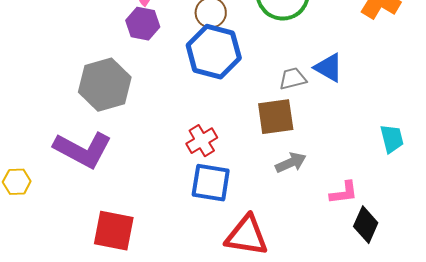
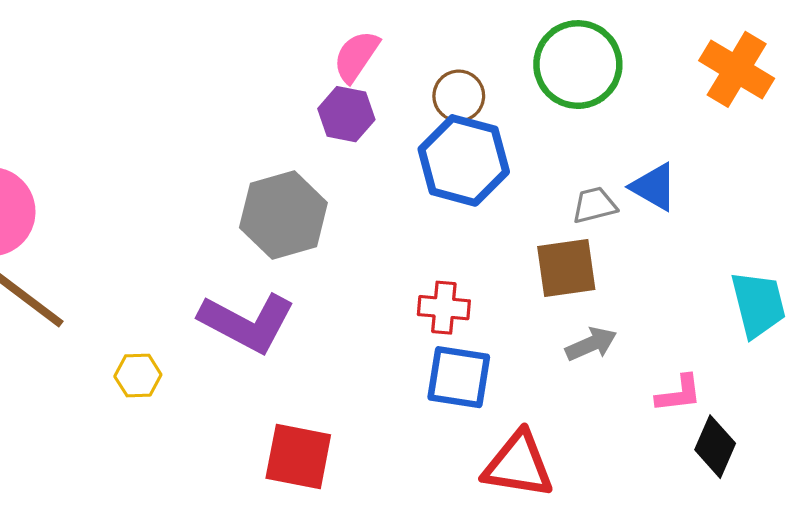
cyan trapezoid: (392, 139) -> (758, 304), size x1.4
red cross: (202, 141) -> (444, 308), turned 36

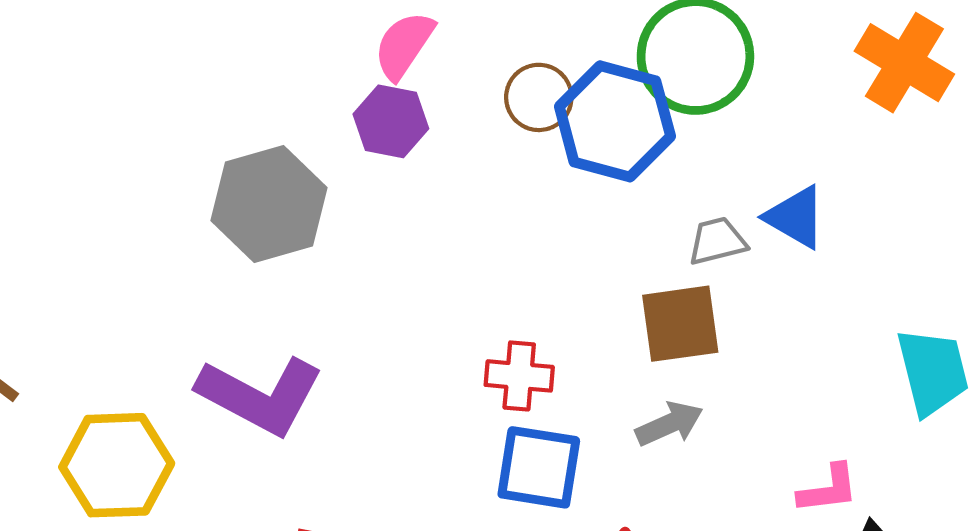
blue hexagon: (464, 160) -> (615, 121), moved
gray hexagon: (283, 215) -> (269, 204), moved
gray arrow: (591, 344) -> (669, 424), moved
yellow hexagon: (138, 375) -> (117, 465), size x1.8

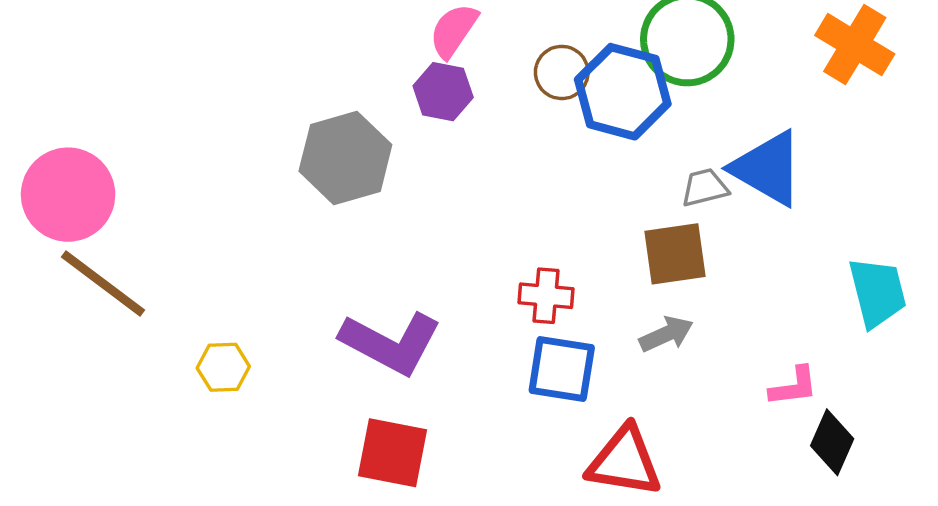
blue triangle: (796, 217) -> (768, 168), size x1.5
purple L-shape: (260, 396) -> (391, 343), moved
yellow hexagon: (117, 465) -> (223, 367), size x0.6

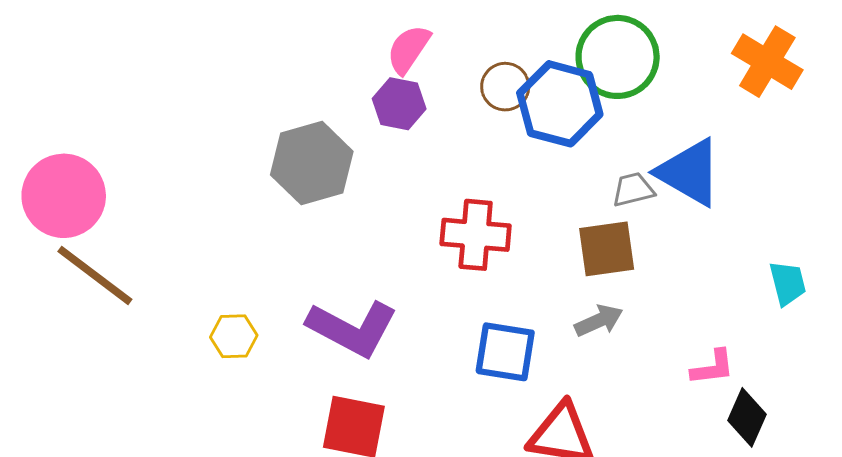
cyan trapezoid: (877, 292) -> (788, 283), size x0.7
red cross: (546, 296) -> (476, 235), moved, size x1.4
yellow hexagon: (223, 367) -> (234, 336), moved

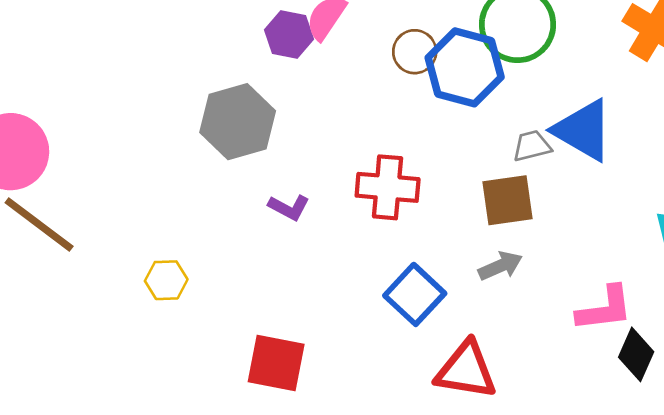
purple hexagon: (399, 104) -> (289, 35), moved
purple L-shape: (352, 328) -> (289, 207), moved, size x0.5
blue square: (505, 352) -> (415, 294), turned 34
pink L-shape: (713, 367) -> (605, 309), size x1.4

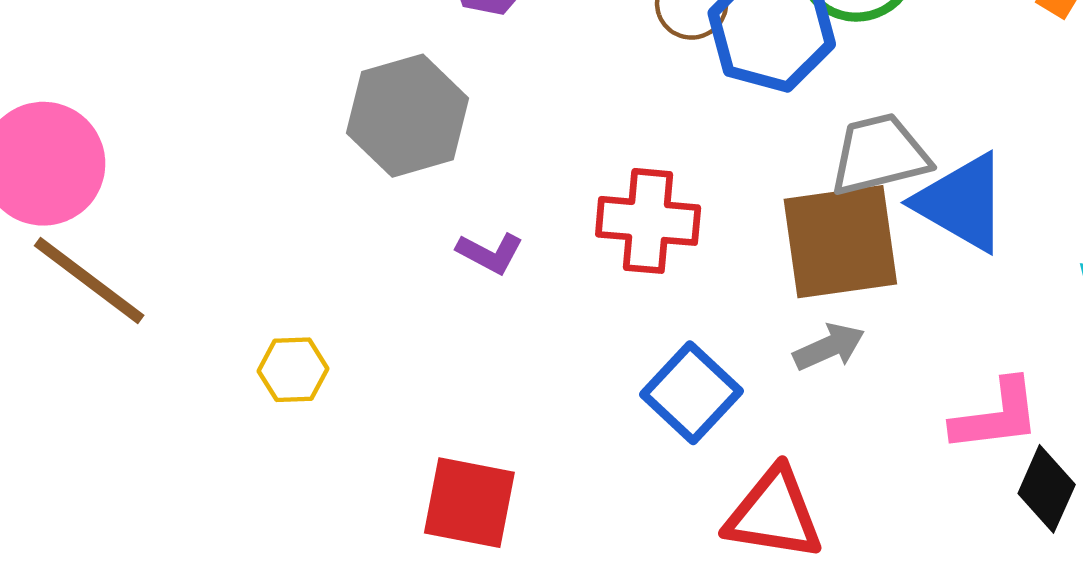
blue triangle: (583, 130) -> (962, 203), moved
gray trapezoid: (532, 146) -> (879, 155), size x1.6
brown square: (508, 200) -> (840, 242), size x1.4

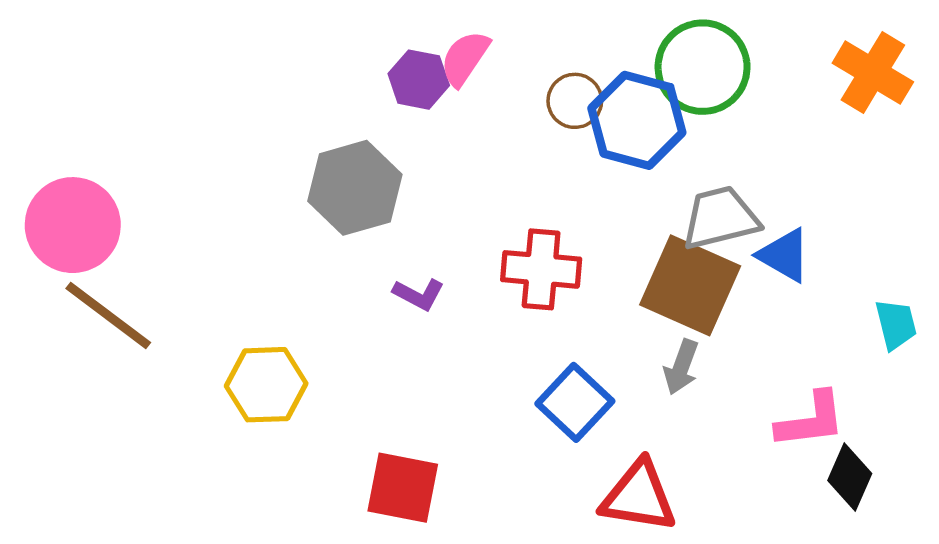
blue triangle: (962, 203) -> (784, 255), size x0.7
brown square: (840, 242) -> (690, 285), turned 32
gray arrow: (829, 347) -> (681, 367), turned 134
yellow hexagon: (293, 370) -> (266, 385), size x1.5

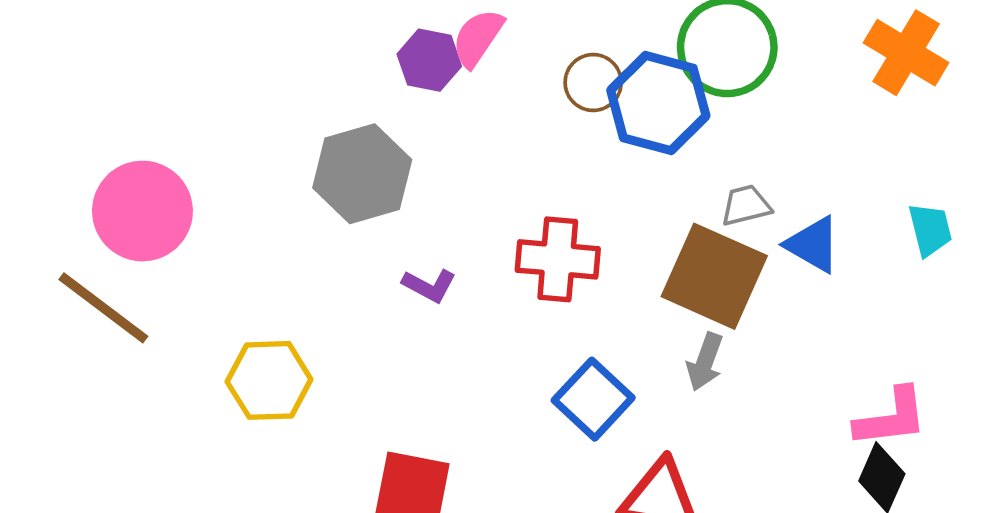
gray trapezoid: (720, 218) -> (746, 205), size x0.6
pink circle: (73, 225) -> (142, 211), moved
cyan trapezoid: (896, 324) -> (930, 230), moved
pink L-shape: (811, 420) -> (891, 418), moved

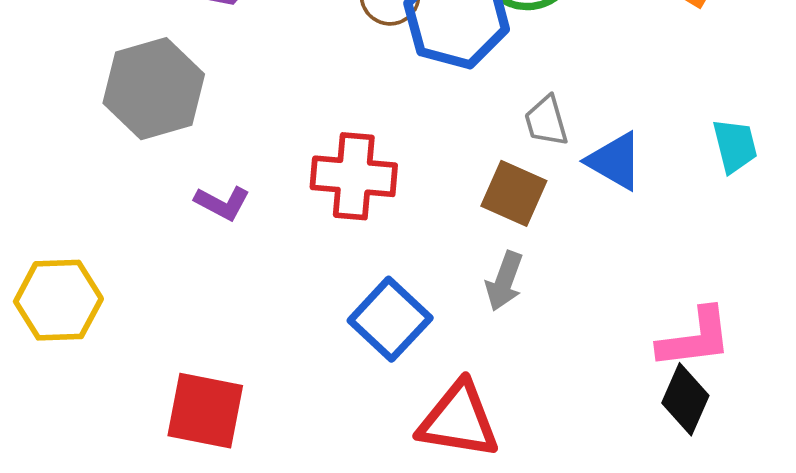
gray trapezoid: (746, 205) -> (546, 121), turned -92
brown square: (714, 276) -> (514, 193), size x0.6

